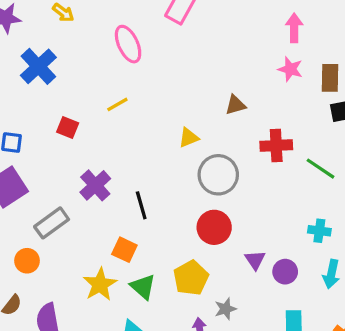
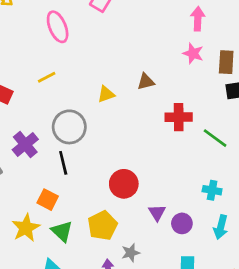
yellow triangle: (189, 138) -> (106, 94), moved
gray circle: (218, 175) -> (69, 127), moved

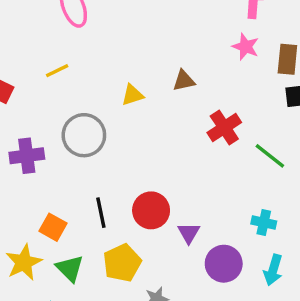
red cross: (179, 117) -> (224, 128), turned -35
purple cross: (25, 145) -> (27, 156), turned 30
black line: (63, 163) -> (101, 213), moved
purple triangle: (157, 213) -> (189, 233), moved
purple circle: (182, 223) -> (224, 264), size x1.4

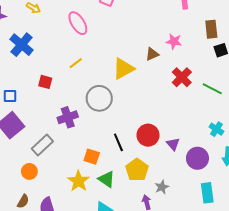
pink star: (246, 47) -> (174, 41), moved
yellow triangle: (132, 95) -> (123, 69), size x1.6
cyan cross: (264, 223) -> (216, 129), turned 32

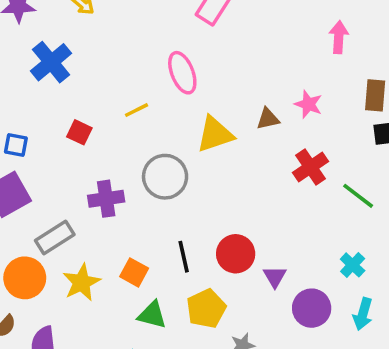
pink ellipse: (78, 23) -> (182, 73), moved
orange circle: (29, 171) -> (25, 278), size x1.5
green triangle: (107, 179) -> (152, 315), turned -30
yellow star: (78, 181) -> (82, 282), moved

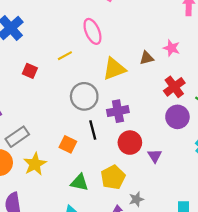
purple cross: (106, 199) -> (118, 111), moved
black line: (184, 257) -> (93, 130), moved
orange square: (134, 272) -> (68, 144), moved
purple circle: (312, 308) -> (177, 117), moved

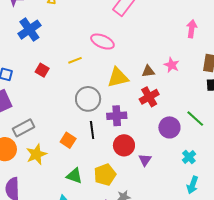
pink ellipse: (92, 31) -> (102, 42), turned -50
red cross: (174, 87) -> (149, 97), moved

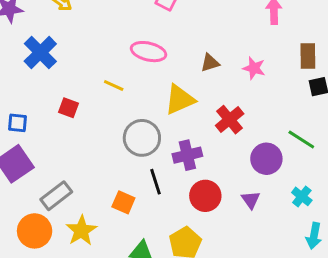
yellow line: (75, 60) -> (114, 85), turned 56
brown triangle: (148, 71) -> (210, 63), moved
purple triangle: (145, 160) -> (251, 200), moved

